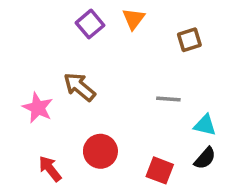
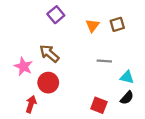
orange triangle: (134, 19) -> (92, 25), moved
red circle: (100, 151) -> (48, 83), moved
red arrow: (50, 169) -> (31, 104), turned 56

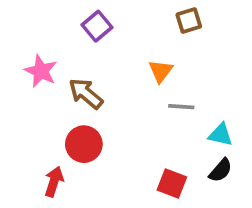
brown square: (117, 24) -> (189, 21), moved
orange triangle: (92, 25) -> (161, 71), moved
pink star: (23, 66) -> (41, 71), moved

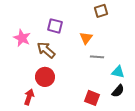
purple square: (97, 26) -> (55, 26), moved, turned -35

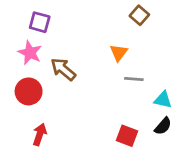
brown square: (101, 11) -> (139, 15), turned -32
purple square: (55, 26) -> (40, 22), moved
red circle: (45, 77) -> (29, 91), moved

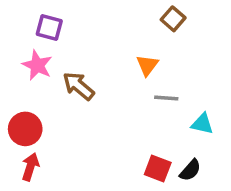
red circle: (29, 91) -> (25, 129), moved
black semicircle: (163, 126) -> (190, 170), moved
red arrow: (40, 134) -> (30, 167), moved

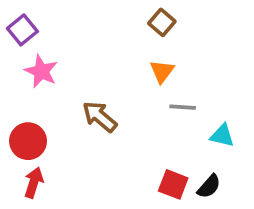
brown square: (173, 19) -> (162, 22), moved
purple square: (49, 27) -> (22, 30), moved, turned 36
brown arrow: (79, 86) -> (100, 117), moved

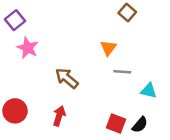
brown square: (162, 22) -> (127, 13), moved
red circle: (28, 141) -> (15, 111), moved
red arrow: (34, 183) -> (59, 116), moved

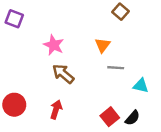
purple square: (15, 20) -> (14, 19), turned -30
pink star: (28, 48) -> (54, 45), moved
red square: (116, 124) -> (110, 117), turned 30

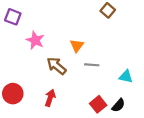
pink star: (54, 45) -> (35, 40), moved
orange triangle: (103, 45) -> (77, 46), moved
gray line: (116, 68) -> (92, 65), moved

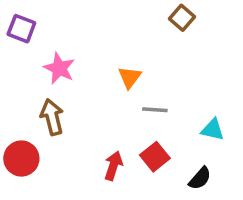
brown arrow: (57, 66) -> (52, 117), moved, turned 36
red arrow: (50, 98) -> (113, 166), moved
red square: (98, 104) -> (155, 157), moved

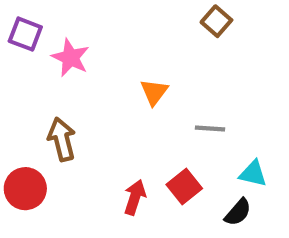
pink star: (59, 68) -> (70, 58), moved
gray line: (155, 110) -> (210, 129), moved
cyan triangle: (213, 130) -> (253, 174), moved

